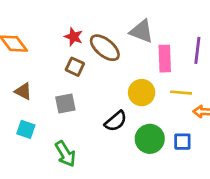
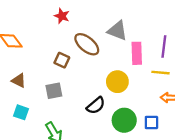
red star: (74, 37) -> (62, 16), moved
yellow line: (181, 93) -> (160, 73), moved

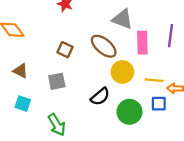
brown ellipse: (87, 44) -> (104, 46), moved
yellow line: (160, 73) -> (154, 80), moved
blue square: (151, 122) -> (159, 104), moved

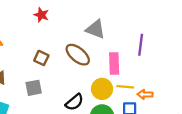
pink rectangle: (142, 43) -> (114, 63), moved
yellow circle: (122, 72) -> (102, 89), moved

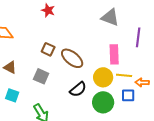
gray triangle: (95, 29) -> (110, 17), moved
brown ellipse: (78, 55) -> (72, 58), moved
gray square: (34, 88) -> (41, 76), turned 35

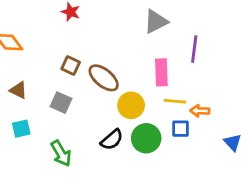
gray triangle: (110, 17) -> (156, 22), turned -48
yellow circle: (103, 77) -> (131, 105), moved
black semicircle: (78, 89) -> (112, 140), moved
cyan square: (12, 95) -> (21, 129), turned -32

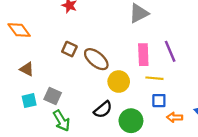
purple line: (194, 49) -> (170, 51), moved, turned -30
gray square: (61, 103) -> (53, 96), moved
orange arrow: (200, 111) -> (175, 117), moved
green circle: (146, 138) -> (131, 121), moved

